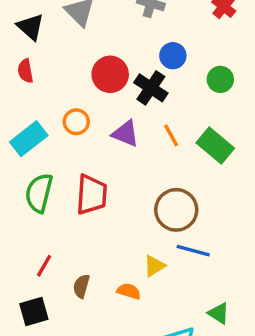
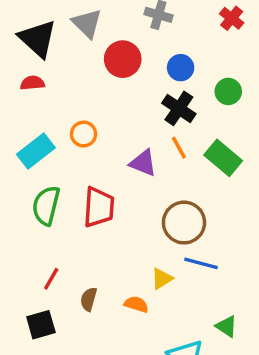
black triangle: (31, 27) -> (38, 39), size x1.4
red semicircle: (25, 71) -> (32, 83), turned 95
red circle: (110, 74) -> (123, 59), moved
black cross: (151, 88) -> (179, 108), moved
purple triangle: (125, 134) -> (143, 163), moved

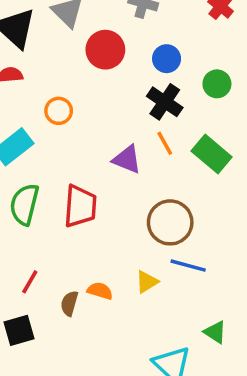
orange circle: (84, 134) -> (59, 111), moved
orange semicircle: (136, 304) -> (100, 291), moved

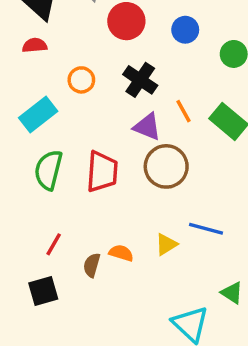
black cross: (165, 102) -> (140, 80), moved
brown circle: (170, 222) -> (166, 166), moved

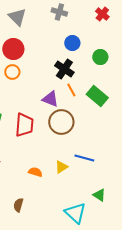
red circle: (126, 21) -> (13, 49), moved
black cross: (140, 80) -> (64, 69), moved
brown semicircle: (92, 265) -> (18, 205), moved

